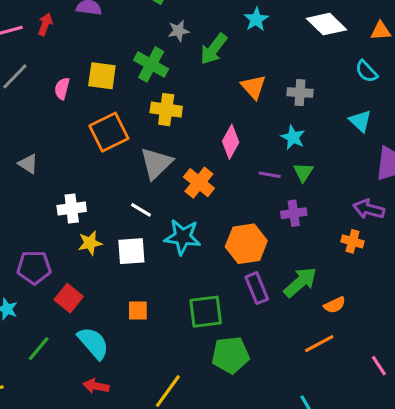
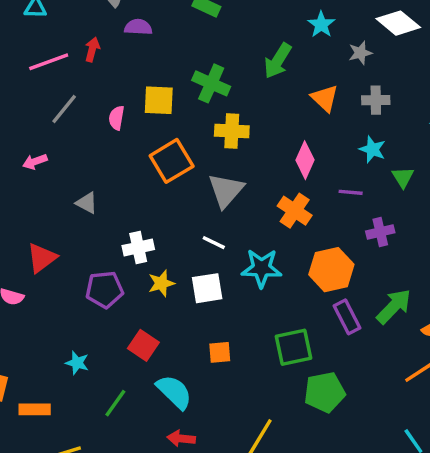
gray star: (178, 31) -> (360, 53), moved
green triangle: (303, 172) -> (403, 177), moved
orange cross: (199, 183) -> (295, 211), moved
purple pentagon: (34, 267) -> (105, 290), moved

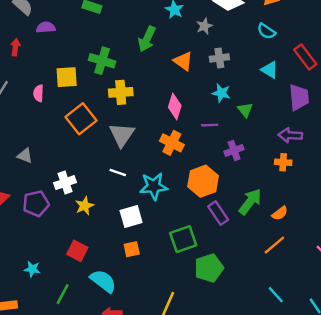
white square: (207, 288) -> (131, 217), moved
purple pentagon: (105, 290) -> (36, 204), moved

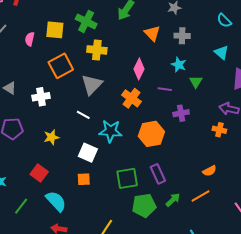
white cross: (65, 183) -> (41, 97), moved
green arrow: (250, 202) -> (173, 200), moved, size x0.7
purple rectangle: (218, 213) -> (158, 174), moved
white square: (131, 217) -> (88, 153), turned 30

